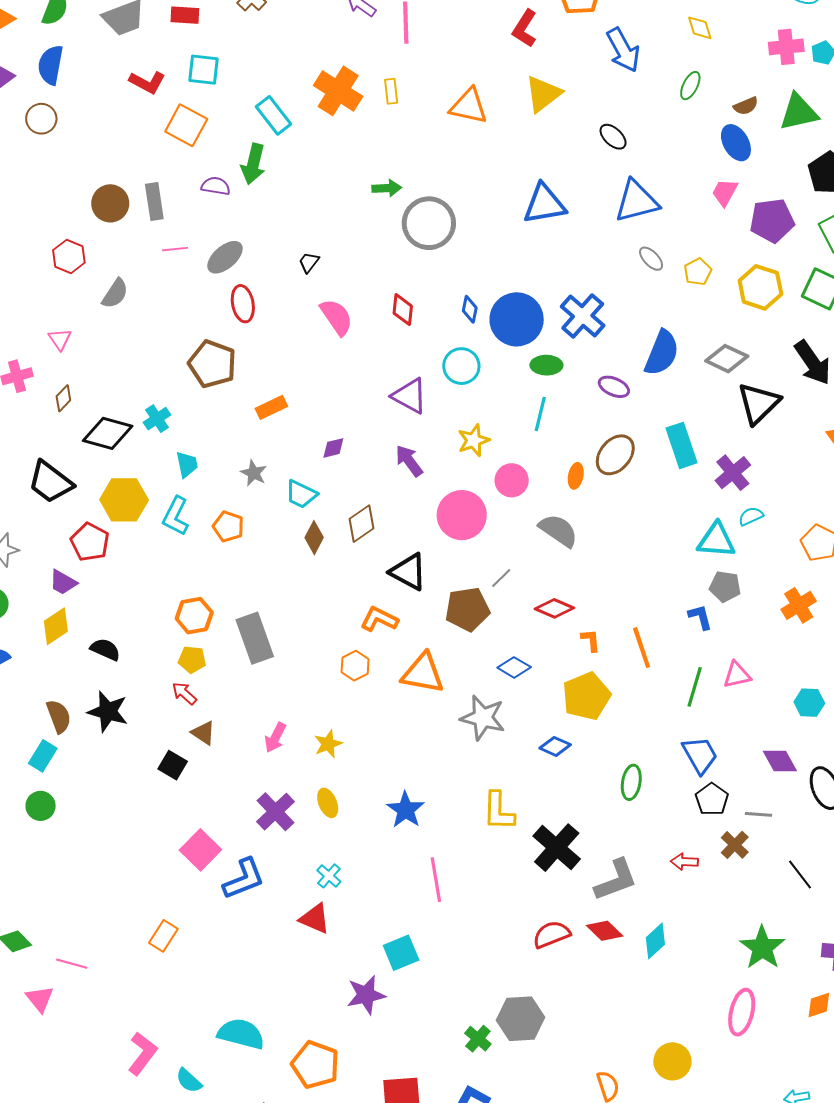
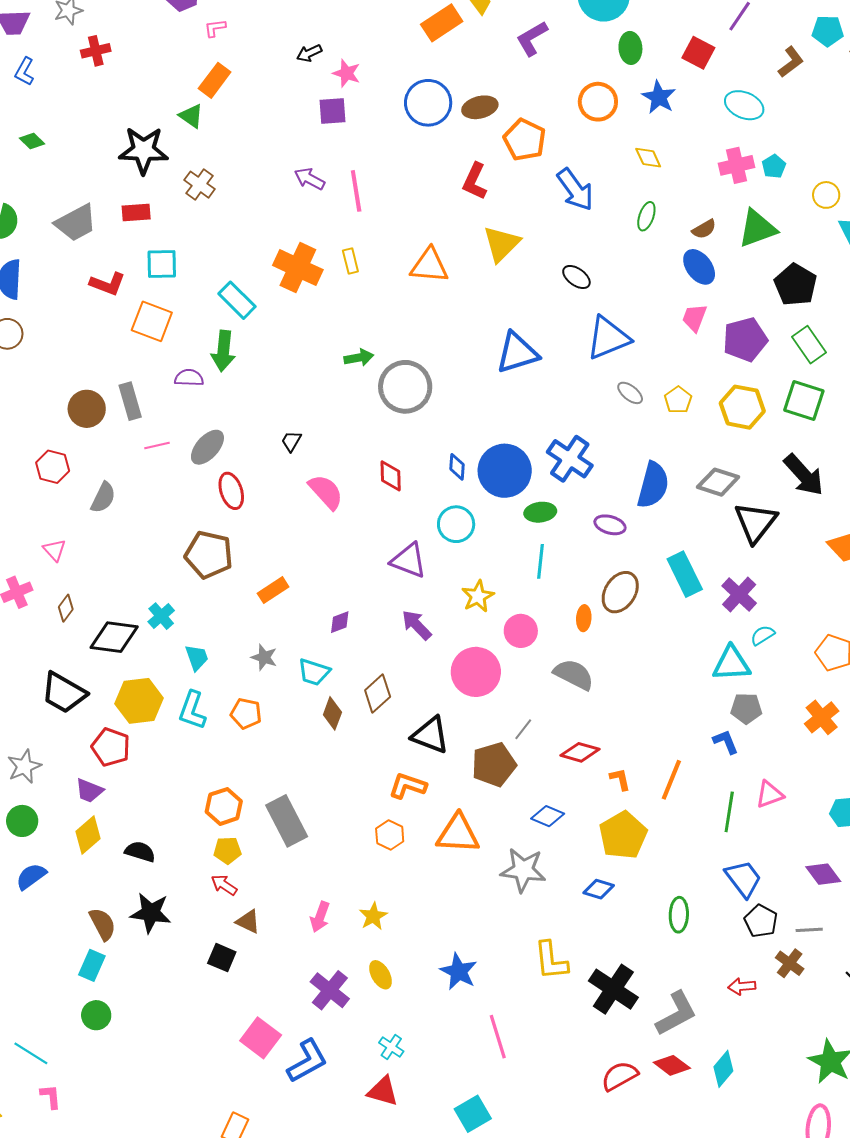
orange line: (642, 648) -> (671, 780), turned 48

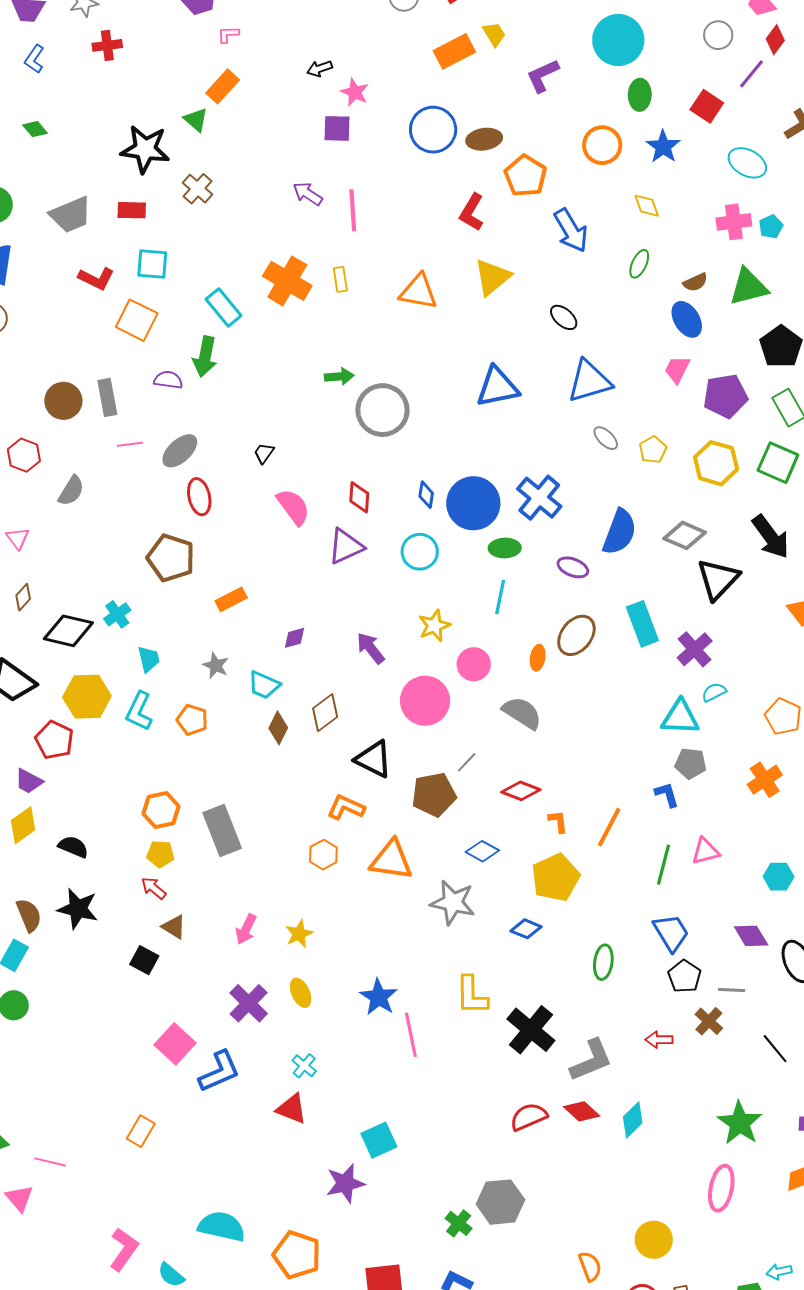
purple triangle: (409, 560) -> (346, 546), moved, turned -51
pink line: (498, 1037) -> (411, 1035), moved

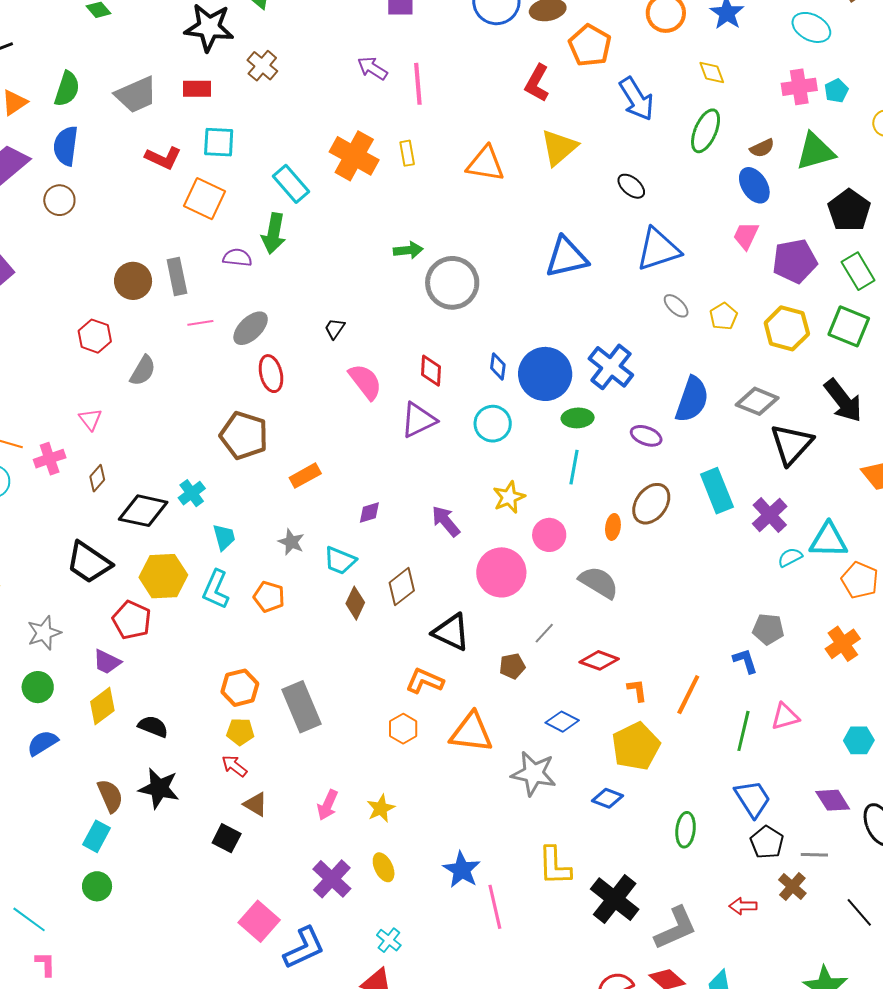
green ellipse: (639, 264) -> (706, 131), size x1.5
cyan triangle: (680, 717) -> (828, 540), moved
brown pentagon: (434, 795) -> (512, 666), size x0.6

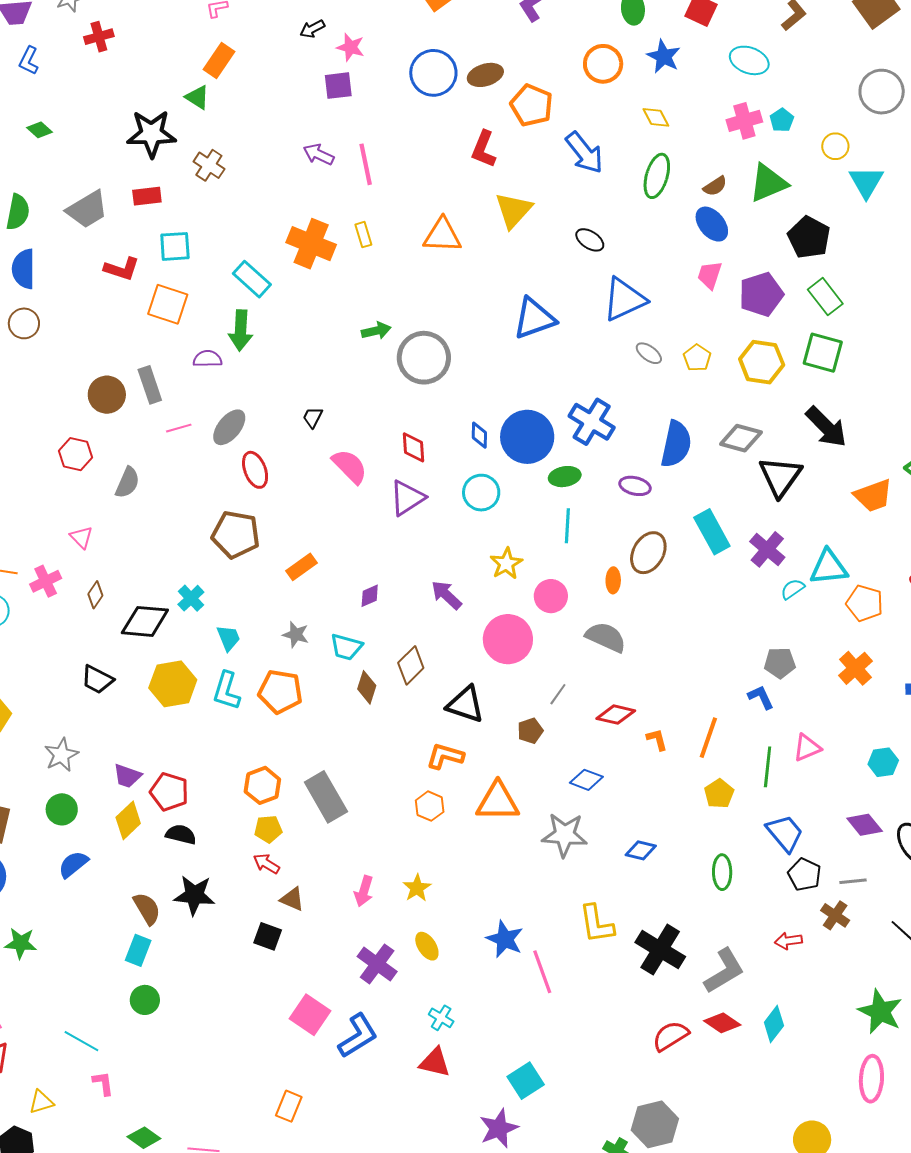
black trapezoid: (89, 562) -> (97, 679), size x0.7
orange pentagon: (269, 597) -> (280, 692), size x1.4
red pentagon: (132, 620) -> (169, 792), moved
yellow pentagon: (636, 746) -> (719, 794), moved, size x0.6

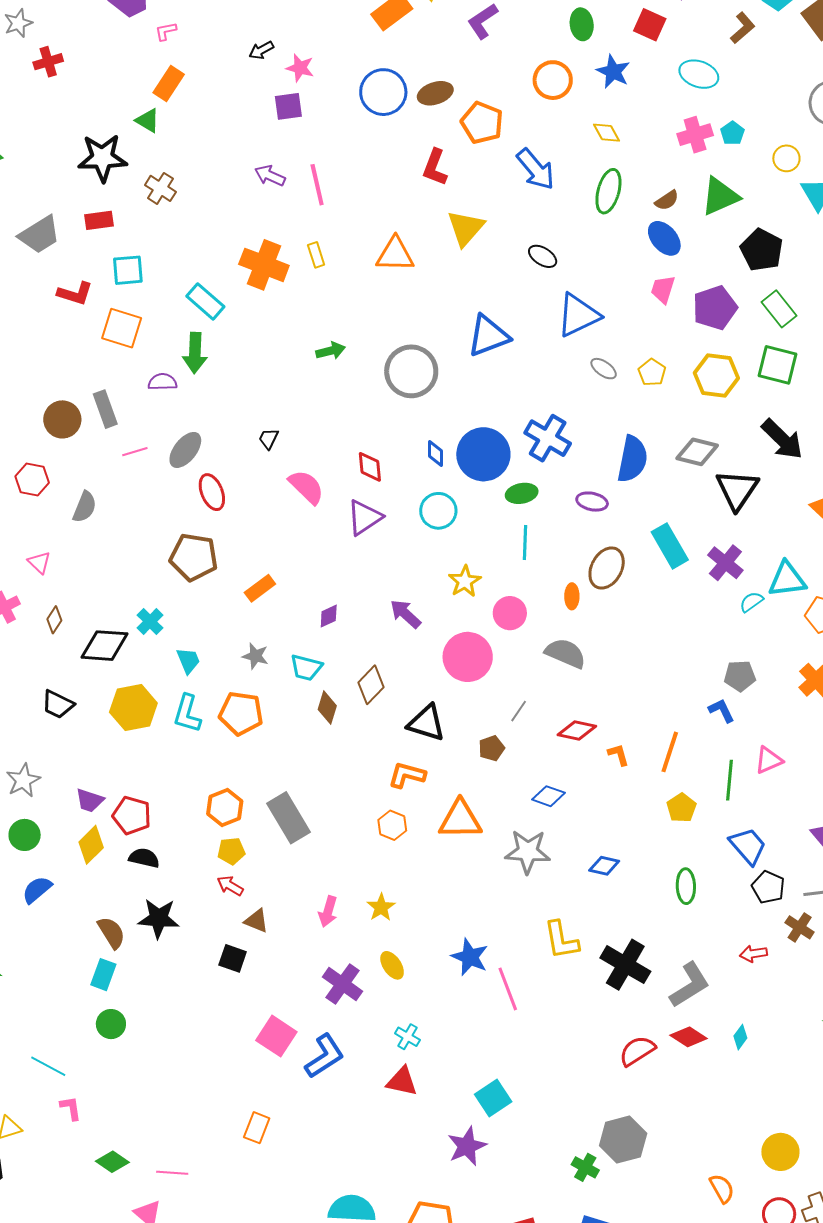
gray circle: (424, 358) -> (411, 371), moved
cyan diamond: (774, 1024) -> (740, 1037), size x0.7

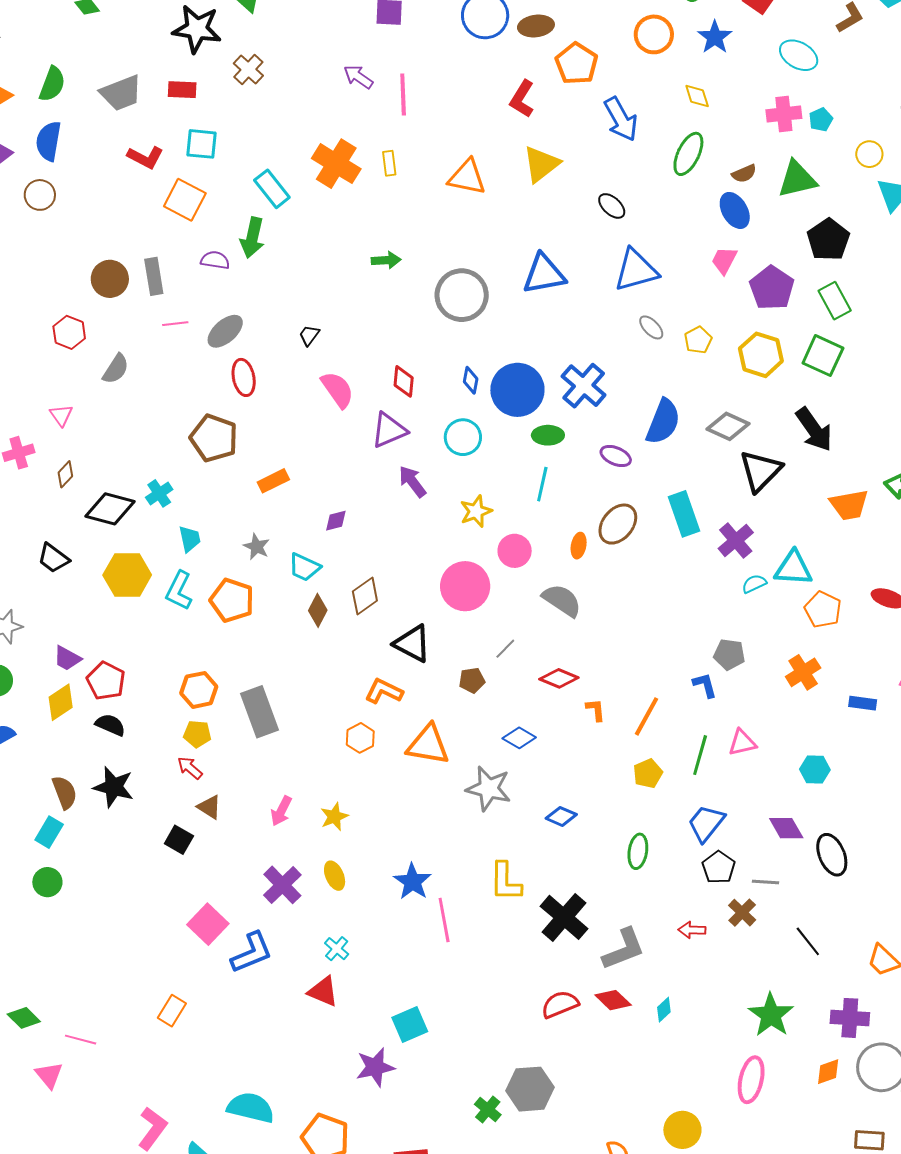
purple pentagon: (715, 308) -> (772, 288), turned -30
purple arrow: (405, 614) -> (412, 482), moved
blue trapezoid: (748, 846) -> (706, 823), turned -111

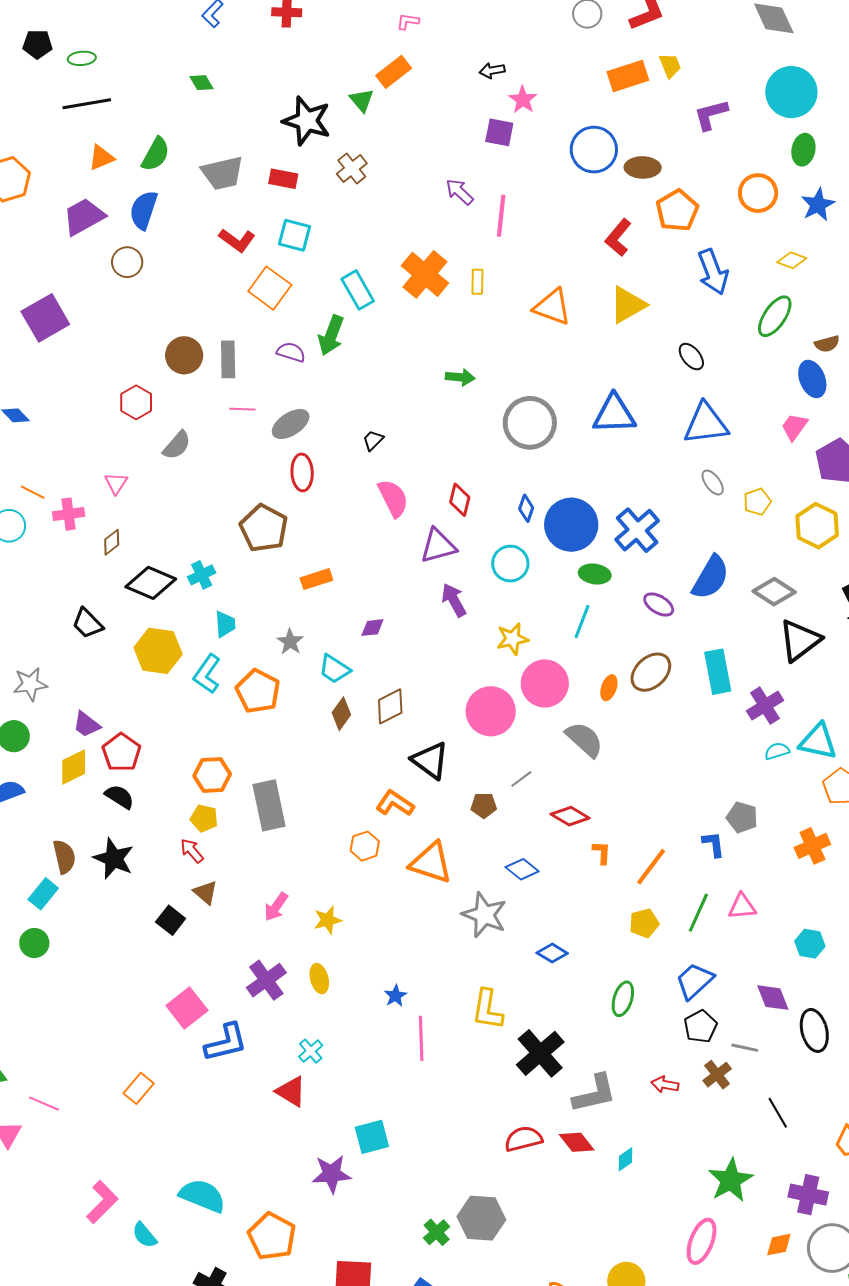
yellow diamond: (697, 96) -> (792, 260), turned -60
pink circle: (515, 551) -> (545, 683), size x1.4
blue star: (412, 882) -> (395, 996), size x0.6

